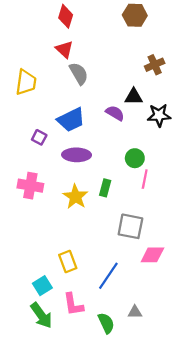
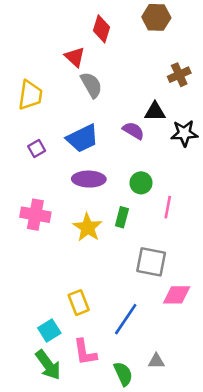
red diamond: (66, 16) -> (102, 29), moved
purple square: (39, 137) -> (37, 149), moved, turned 32
green circle: (135, 158) -> (141, 183), moved

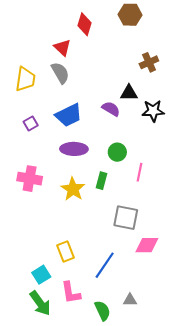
gray semicircle: (91, 85) -> (60, 73), moved

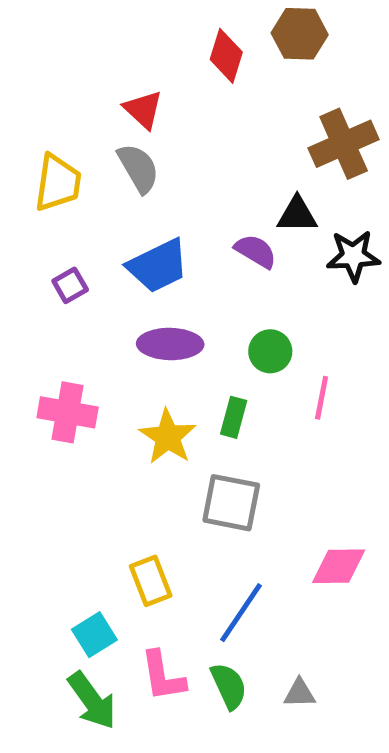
red diamond: (85, 24) -> (226, 56), moved
brown cross: (149, 62) -> (344, 144), size x1.5
gray square: (126, 218) -> (231, 503), moved
green semicircle: (102, 311) -> (229, 686), moved

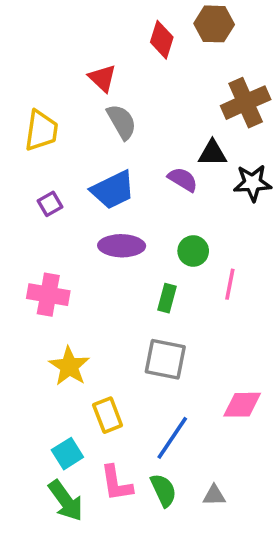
gray semicircle: (138, 168) -> (122, 122), moved
yellow star: (168, 437) -> (69, 366), moved

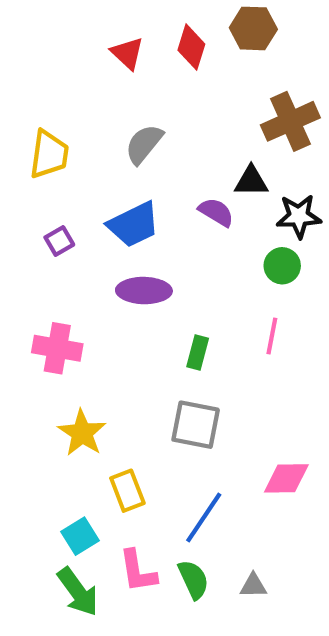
red triangle: (102, 78) -> (127, 53), moved
gray semicircle: (122, 122) -> (144, 144), turned -111
green circle: (193, 251) -> (282, 266), moved

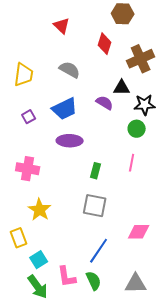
red diamond: (191, 47) -> (105, 44), moved
gray semicircle: (144, 144) -> (70, 70), turned 80
yellow rectangle: (127, 491) -> (19, 238), moved
gray triangle: (253, 586) -> (136, 284), moved, size x1.6

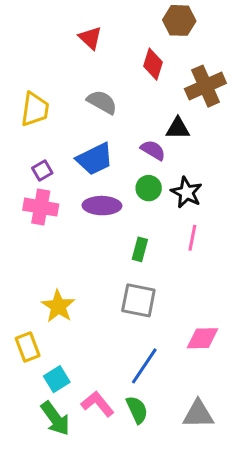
black star: (145, 105) -> (187, 192), moved, turned 30
green circle: (137, 129) -> (149, 188), moved
pink cross: (28, 169) -> (41, 207), moved
pink L-shape: (67, 277) -> (98, 404), turned 150

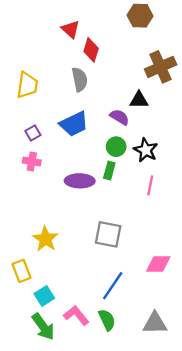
red diamond: (153, 64) -> (91, 50), moved
gray semicircle: (102, 102) -> (80, 79), turned 50
purple ellipse: (102, 206) -> (80, 181), moved
pink cross: (41, 207) -> (32, 161), size x0.7
green rectangle: (140, 249) -> (109, 171), moved

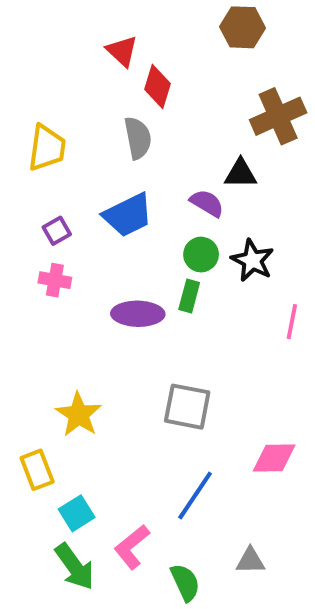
pink line: (150, 185) -> (292, 322), moved
pink L-shape: (76, 315) -> (132, 547), turned -90
green semicircle: (107, 320) -> (185, 582), moved
gray triangle: (155, 323) -> (250, 561), moved, size x0.7

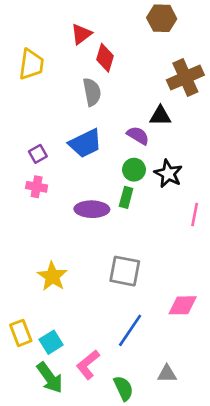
red triangle: (122, 51) -> (81, 34), turned 40
yellow trapezoid: (47, 148) -> (31, 64), moved
yellow rectangle: (37, 470) -> (21, 333), moved

